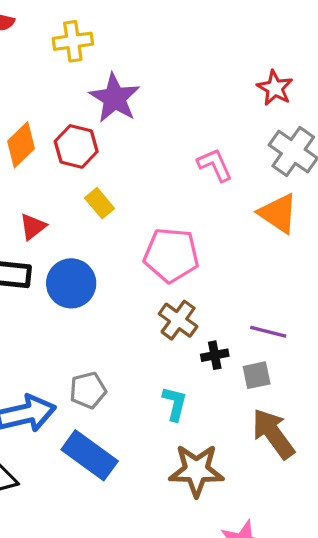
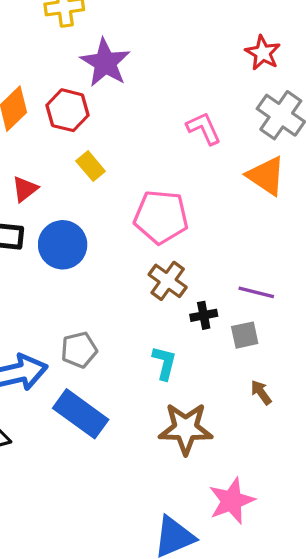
brown arrow: (273, 434) -> (261, 392), size x0.5

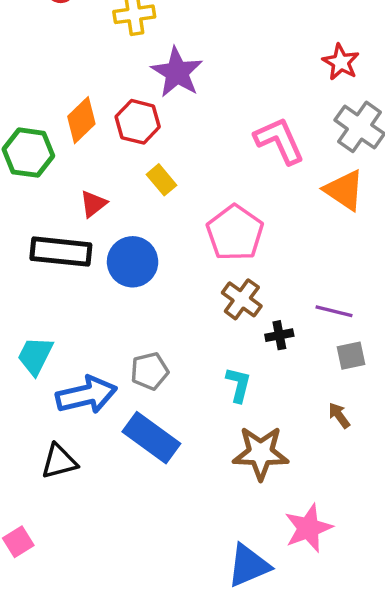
pink L-shape: (204, 128) -> (279, 141), size x1.4
pink pentagon: (161, 217) -> (235, 233), turned 30
gray square: (245, 335) -> (351, 356), moved

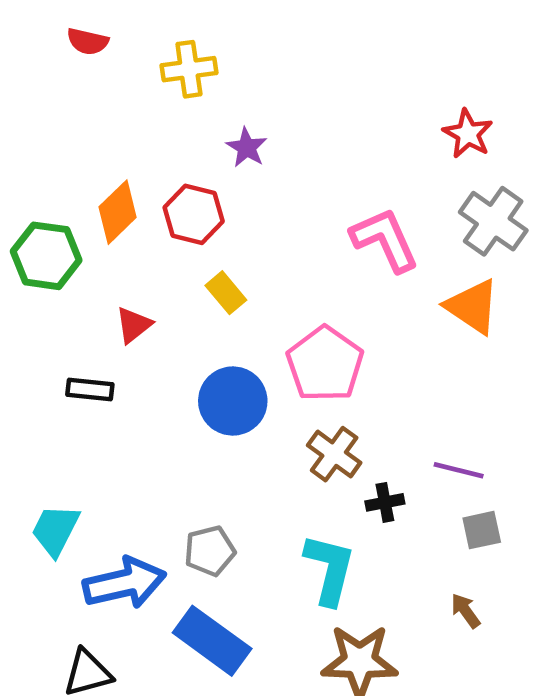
purple star: (177, 72) -> (247, 147), size x0.6
black rectangle: (61, 252) -> (90, 389), size x0.6
blue circle: (133, 262) -> (233, 401), moved
cyan L-shape: (238, 385) -> (330, 569), size x1.5

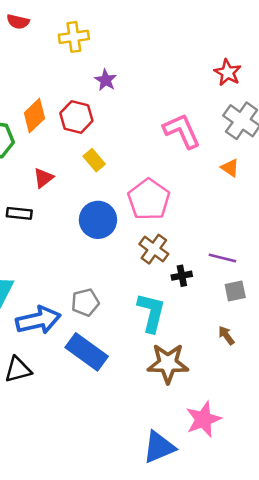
orange triangle: (472, 307) -> (230, 168), size x0.6

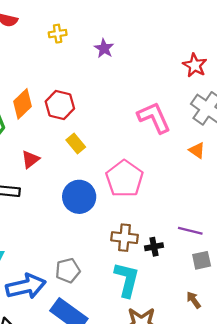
yellow cross: (74, 37) -> (58, 34), size x0.7
purple star: (106, 80) -> (104, 48), moved
brown cross: (154, 249) -> (124, 238), moved, turned -30

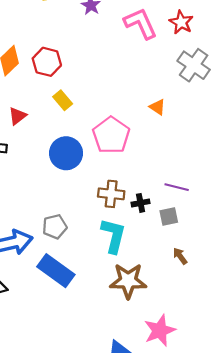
pink L-shape: (154, 117) -> (141, 23), moved
orange triangle: (197, 150) -> (157, 107), moved
gray square: (202, 260) -> (169, 216), moved

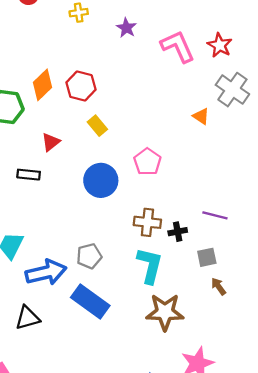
orange triangle: (157, 107) -> (201, 116), moved
pink pentagon: (111, 135) -> (147, 162), size x0.7
gray square: (169, 216) -> (207, 257), moved

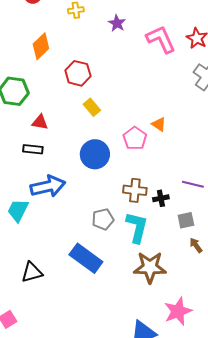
orange diamond: (43, 85) -> (41, 46), moved
orange triangle: (201, 116) -> (159, 124), moved
red triangle: (51, 142) -> (40, 122), moved, turned 48
gray pentagon: (89, 256) -> (103, 219), moved
blue arrow: (46, 272) -> (48, 186), moved

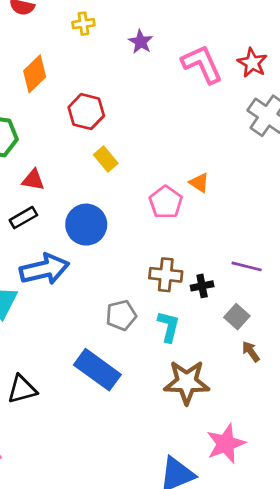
black rectangle: (33, 149) -> (23, 218), turned -36
blue circle: (95, 154) -> (86, 225), moved
gray square: (186, 220) -> (237, 317), turned -36
cyan L-shape: (137, 227) -> (169, 326), size x0.7

